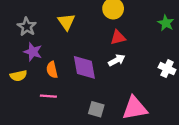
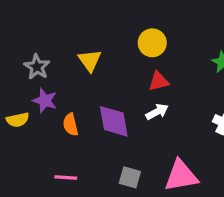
yellow semicircle: (18, 76) -> (18, 120), moved
pink line: (48, 96) -> (66, 177), moved

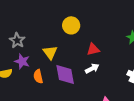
yellow circle: (152, 43) -> (71, 25), moved
yellow triangle: (90, 60) -> (50, 52), moved

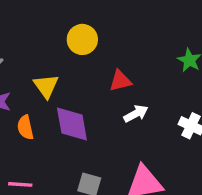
white arrow: (92, 68) -> (136, 114), moved

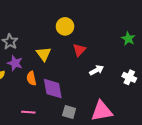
red triangle: (120, 81) -> (79, 50), moved, turned -32
purple diamond: (72, 124) -> (53, 89), moved

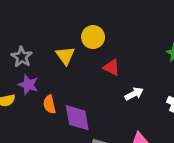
red triangle: (79, 50) -> (112, 67), turned -48
yellow triangle: (44, 54) -> (65, 56), moved

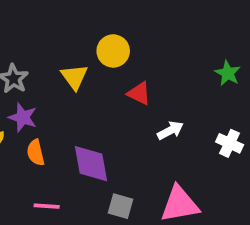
orange semicircle: (49, 104) -> (36, 153), moved

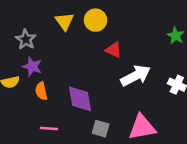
yellow triangle: (74, 77) -> (65, 21), moved
white arrow: (170, 130) -> (136, 76), size x1.6

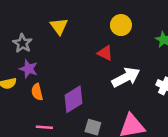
yellow circle: (96, 20) -> (121, 25), moved
purple diamond: (80, 99) -> (74, 99), turned 68

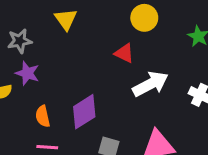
gray star: (22, 43) -> (20, 41), turned 30
orange semicircle: (37, 92) -> (43, 116), moved

